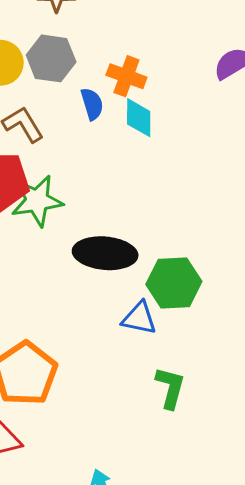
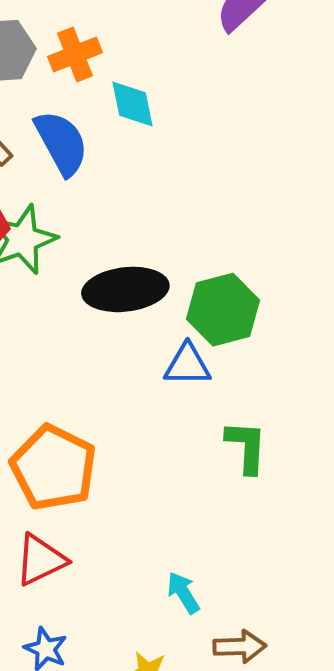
orange cross: (126, 76) -> (75, 55), moved, turned -30
blue semicircle: (92, 104) -> (61, 143), moved, size x1.6

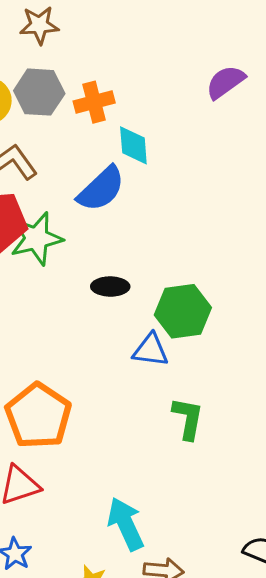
blue semicircle: (61, 143) -> (101, 189), moved, turned 68
black ellipse: (125, 289) -> (110, 287), size x0.6
cyan arrow: (183, 593) -> (126, 524), size x1.6

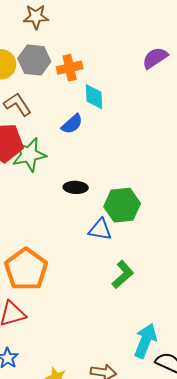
blue semicircle: (101, 189) -> (72, 124), size x0.7
green L-shape: (188, 418) -> (123, 275), turned 36
cyan arrow: (126, 524) -> (145, 341), moved, turned 44

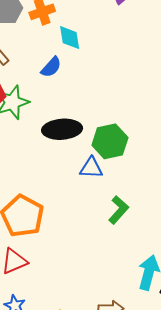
black ellipse: (76, 187) -> (62, 129), size x1.6

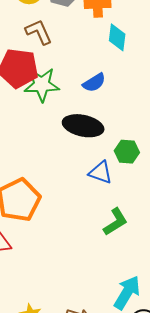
blue semicircle: (51, 67) -> (94, 83), moved
green hexagon: (110, 141) -> (127, 152), size x0.7

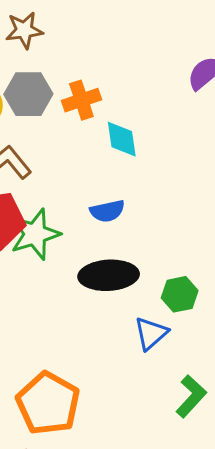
blue semicircle: (94, 83) -> (107, 211), turned 35
blue triangle: (101, 172) -> (151, 333), turned -45

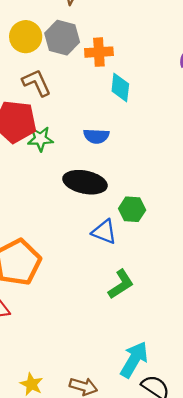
green star: (35, 234) -> (40, 139), size x0.7
blue triangle: (151, 333) -> (104, 232), turned 48

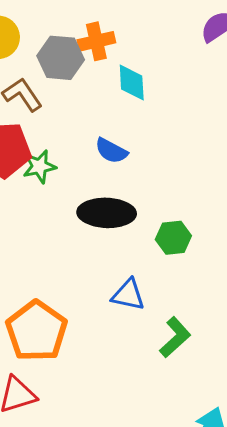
gray hexagon: (62, 38) -> (61, 58), moved
blue semicircle: (96, 136) -> (111, 151), turned 35
blue triangle: (104, 232) -> (128, 295), moved

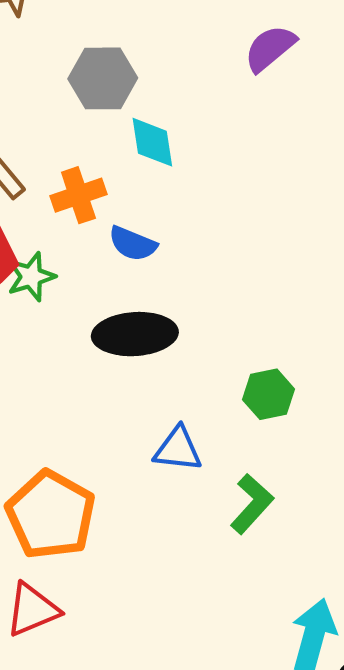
orange cross: (96, 41) -> (78, 195), moved
gray hexagon: (61, 58) -> (103, 78), moved
green hexagon: (173, 238) -> (268, 394), moved

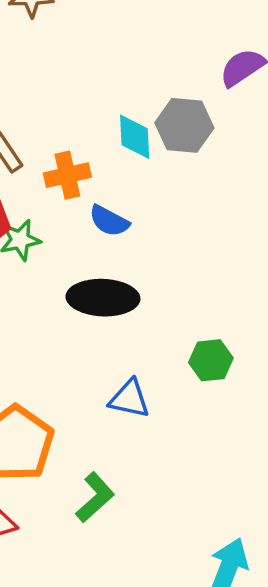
gray hexagon: (103, 78) -> (184, 125), moved
green L-shape: (252, 504) -> (95, 497), moved

